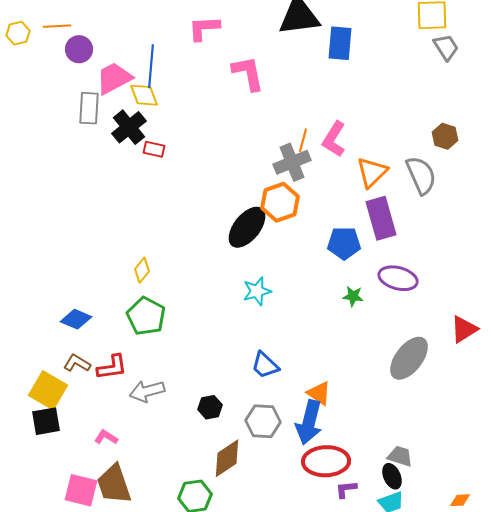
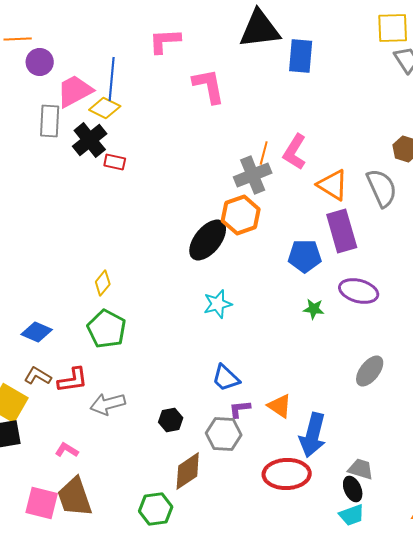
yellow diamond: (144, 95) -> (105, 108), turned -44
orange triangle: (372, 172) -> (333, 185), turned -44
gray ellipse: (409, 358) -> (370, 371), size x0.7
blue arrow: (309, 422) -> (313, 435), moved
purple L-shape: (346, 489) -> (240, 409), moved

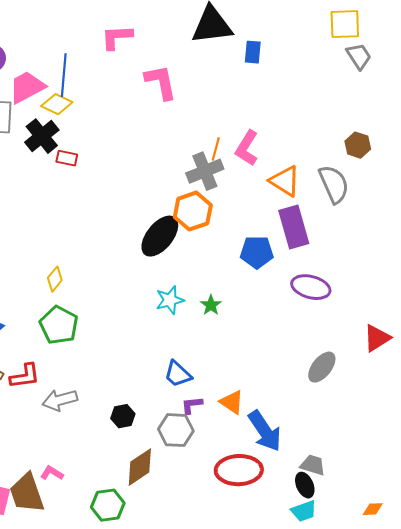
blue rectangle: (301, 56) -> (253, 52), size x0.7
green star: (314, 309) -> (211, 305), moved, turned 30
blue arrow: (313, 435) -> (265, 431), turned -48
pink L-shape: (67, 450) -> (52, 473), moved

